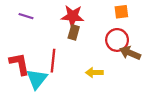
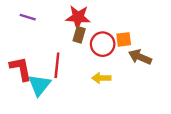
orange square: (121, 12) -> (124, 39), moved
red circle: (117, 40) -> (103, 44), moved

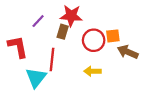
purple line: (28, 17) -> (38, 21), moved, turned -64
brown rectangle: (79, 35) -> (63, 32), moved
red L-shape: (21, 69) -> (18, 47), moved

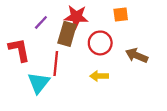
brown rectangle: (63, 32) -> (67, 34), size x1.5
orange square: (113, 36) -> (121, 14), moved

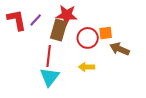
orange square: (121, 14) -> (106, 33), moved
red L-shape: (19, 50) -> (17, 20), moved
cyan triangle: (39, 83) -> (50, 77), moved

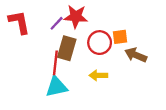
purple line: (36, 20) -> (57, 23), moved
brown rectangle: (59, 30) -> (67, 48), moved
cyan triangle: (50, 77) -> (57, 87), turned 40

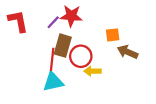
red circle: (100, 43) -> (81, 56), moved

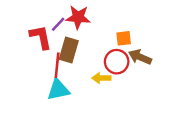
red L-shape: (18, 21) -> (41, 37), moved
red circle: (81, 56) -> (117, 62), moved

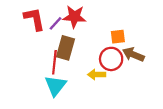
red L-shape: (41, 37) -> (34, 19), moved
cyan triangle: (58, 90) -> (55, 86), turned -40

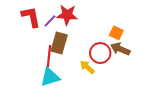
orange square: (118, 37) -> (116, 33), moved, turned 32
yellow arrow: (97, 75) -> (87, 67), turned 42
cyan triangle: (55, 86) -> (50, 77), turned 35

